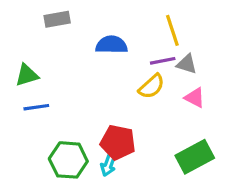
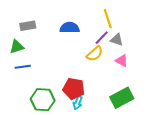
gray rectangle: (57, 19) -> (28, 26), moved
purple line: (163, 61) -> (102, 38), turned -35
cyan arrow: (108, 165) -> (78, 103), moved

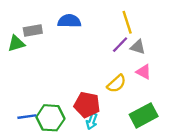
blue semicircle: (70, 28) -> (69, 21), moved
green triangle: (17, 47) -> (16, 43), moved
yellow semicircle: (95, 54) -> (117, 84), moved
blue line: (23, 67) -> (27, 117), moved

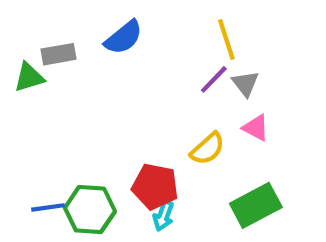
blue semicircle: (69, 21) -> (124, 37), turned 140
gray triangle: (138, 47) -> (245, 84), turned 35

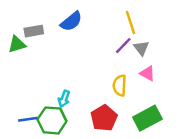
yellow semicircle: (208, 149) -> (120, 85), turned 135
red pentagon: (155, 186) -> (104, 118), moved, turned 30
cyan arrow: (163, 216) -> (64, 99), moved

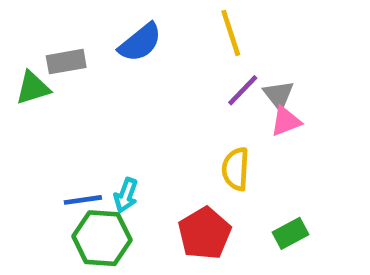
yellow line: (131, 23) -> (231, 33), moved
pink triangle: (147, 73) -> (286, 121), moved, turned -49
green rectangle: (147, 118) -> (290, 233), size x0.6
blue line: (28, 119) -> (83, 200), moved

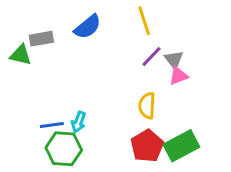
green triangle: (33, 88) -> (21, 55), turned 30
red pentagon: (205, 233) -> (147, 146), moved
green rectangle: (290, 233) -> (181, 146), size x1.6

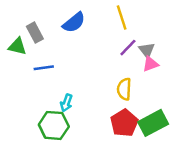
gray rectangle: (41, 39) -> (35, 33), turned 72
blue line: (52, 125) -> (44, 68), moved

